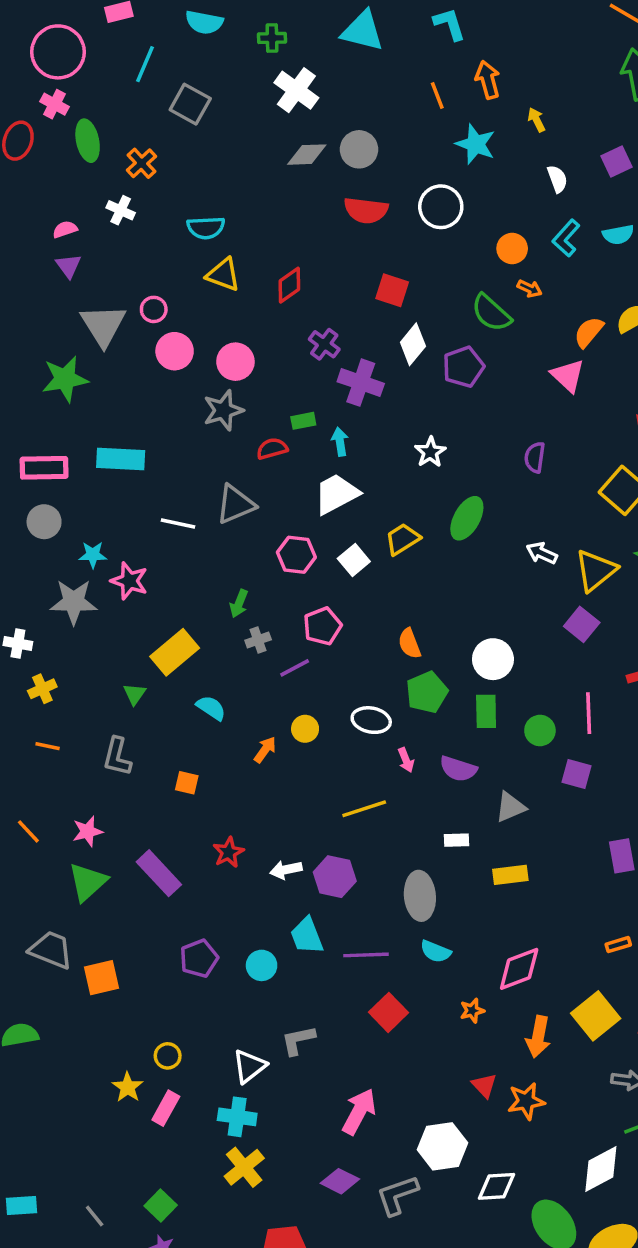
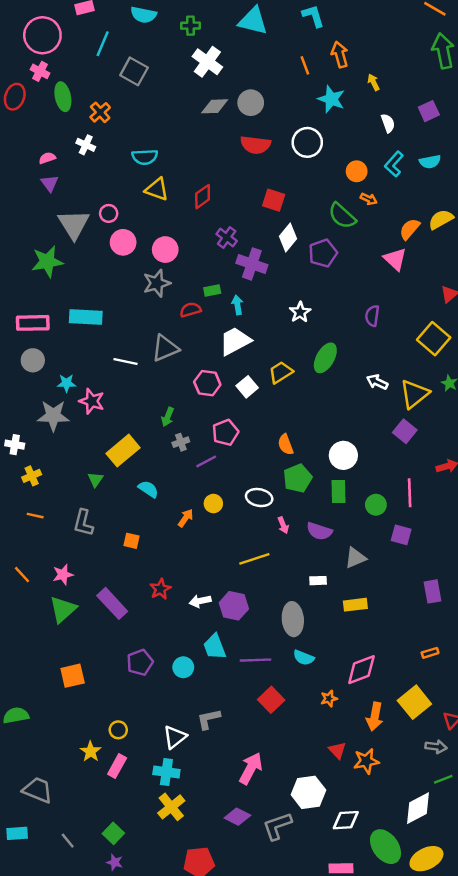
gray trapezoid: (51, 950) -> (38, 790), moved

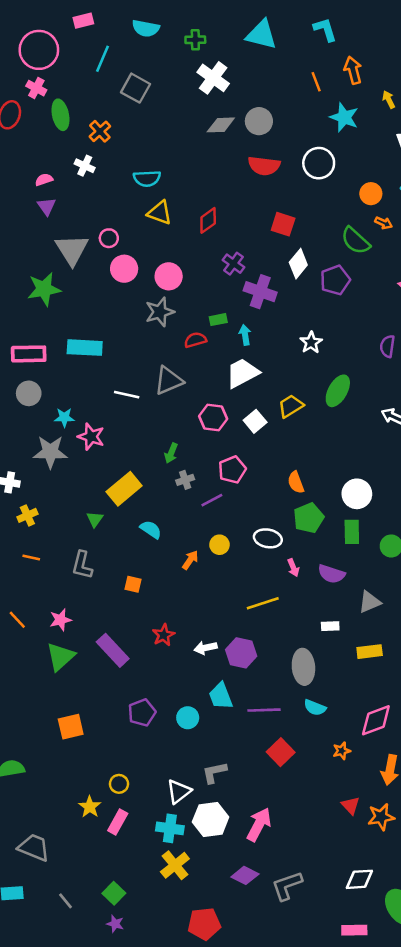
white hexagon: (308, 792) -> (211, 819), moved

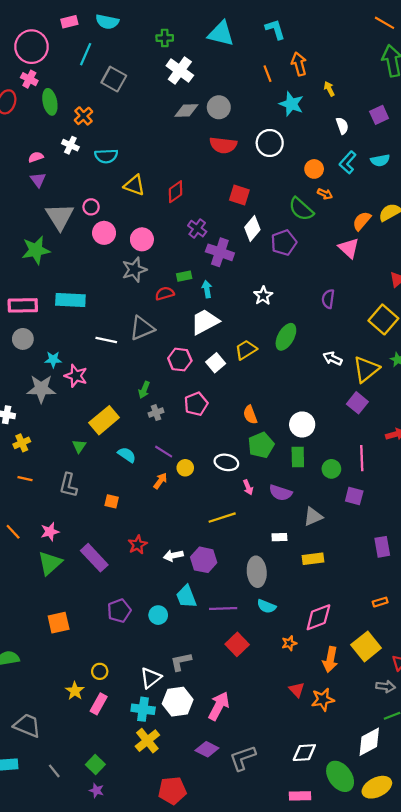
cyan semicircle: (146, 28) -> (107, 22), moved
cyan semicircle: (147, 178) -> (106, 156), moved
purple line: (212, 500) -> (164, 452), moved, turned 60

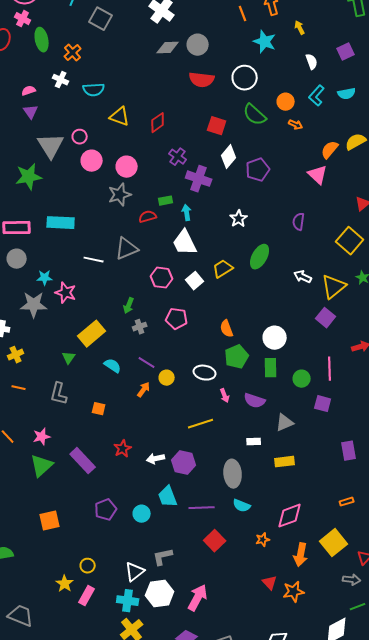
green semicircle: (301, 209) -> (255, 115), moved
white trapezoid: (205, 322) -> (185, 243), turned -88
pink pentagon: (196, 404) -> (177, 319), turned 30

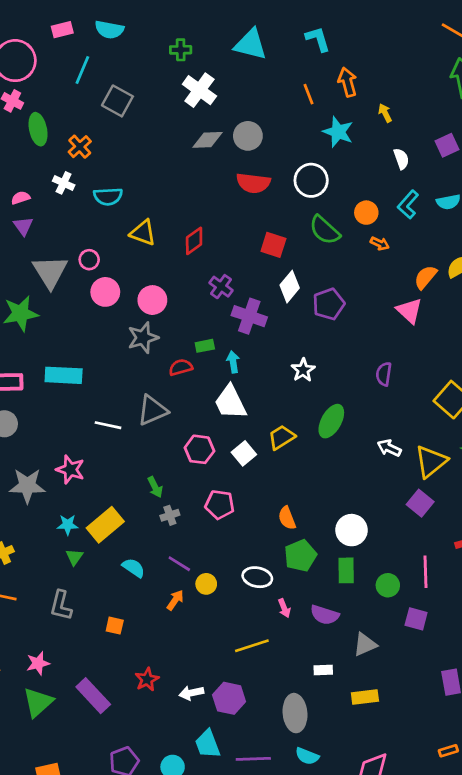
cyan star: (45, 278) -> (68, 525), moved
green arrow: (129, 306) -> (155, 487), turned -49

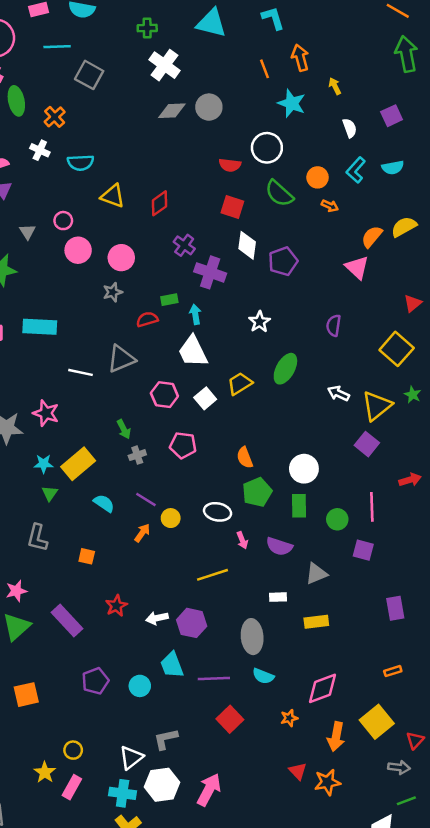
cyan line: (82, 70) -> (57, 47), turned 65
red semicircle: (253, 183) -> (230, 165), moved, size x0.7
gray triangle: (50, 272) -> (27, 232), size x0.5
white diamond: (290, 287) -> (247, 245), turned -32
gray star: (143, 338) -> (113, 292), size x0.7

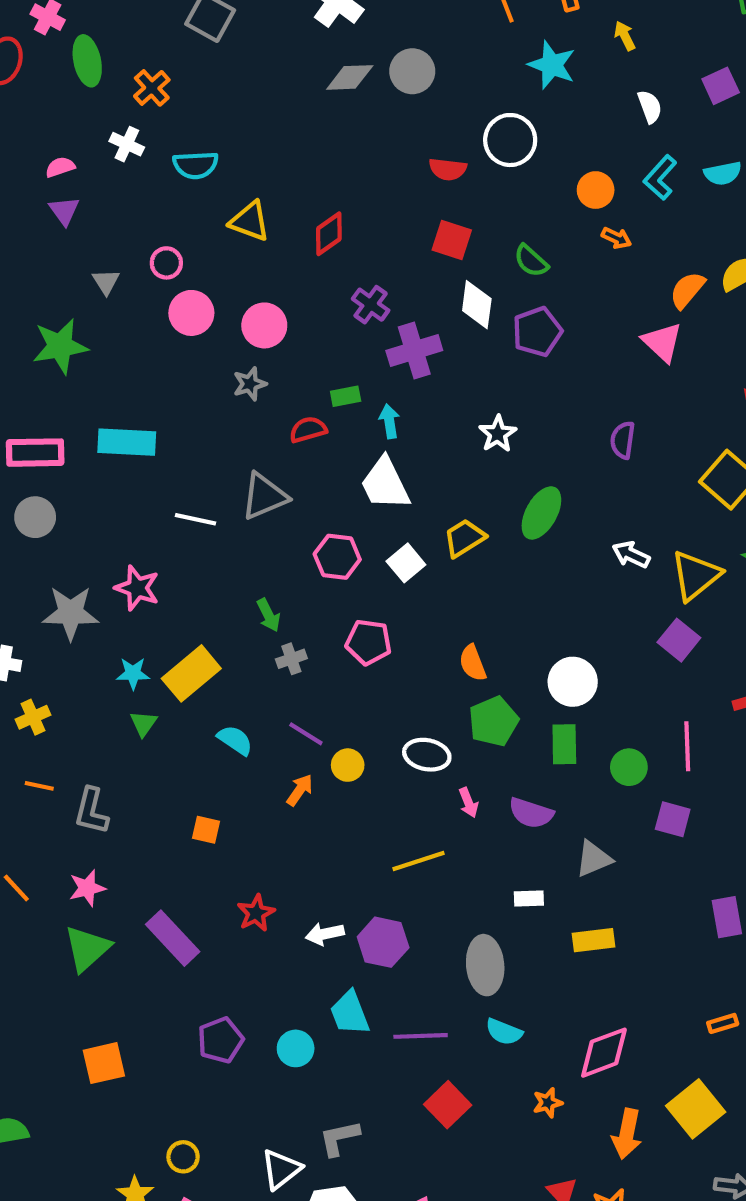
green semicircle: (279, 193) -> (531, 261), moved, size x0.7
purple cross: (210, 272) -> (414, 350), turned -36
gray L-shape: (37, 538) -> (91, 811), moved

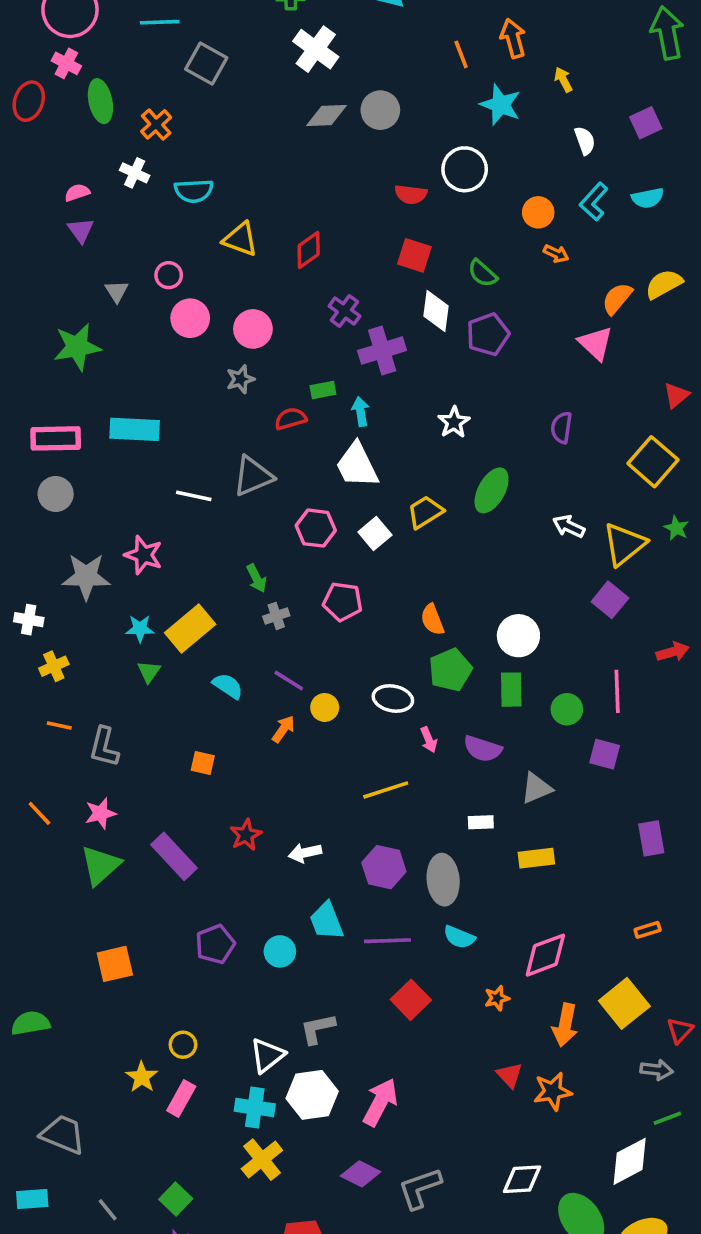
purple hexagon: (383, 942) -> (384, 867), moved

